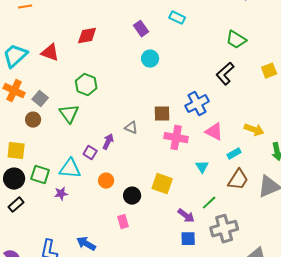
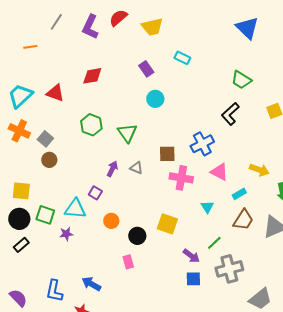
green triangle: (69, 114) -> (127, 133), moved
brown circle: (33, 120) -> (49, 160), moved
purple arrow: (108, 142) -> (112, 169), moved

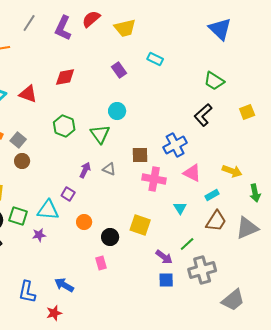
cyan circle: (155, 99) -> (117, 111), moved

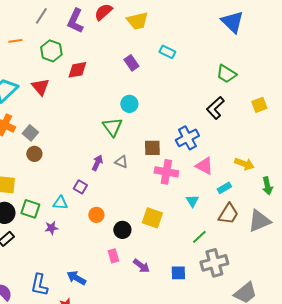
red triangle: (28, 94) -> (40, 87), turned 30
green hexagon: (64, 126) -> (51, 51), moved
cyan triangle: (48, 210) -> (60, 203), size x0.7
purple arrow: (164, 257) -> (141, 266), moved

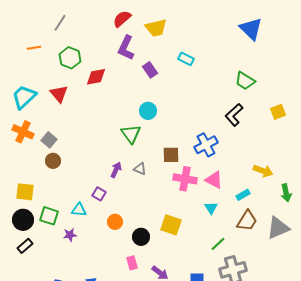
purple L-shape: (75, 21) -> (126, 48), moved
pink triangle: (204, 166) -> (214, 180), moved

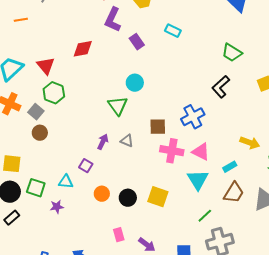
green hexagon: (70, 58) -> (54, 93), moved
cyan triangle: (211, 208) -> (198, 180), size x1.6
black circle: (141, 237) -> (128, 198), moved

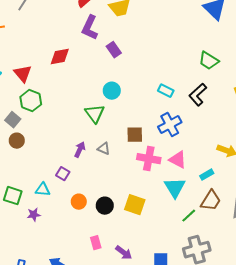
cyan rectangle: (173, 31) -> (166, 91), moved
green line: (205, 216) -> (189, 216), moved

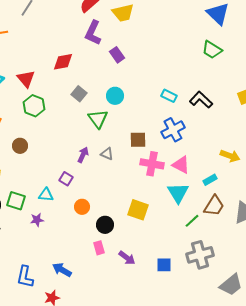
green trapezoid: (209, 61) -> (212, 50), moved
black L-shape: (198, 95) -> (201, 100), turned 85
gray square: (13, 120) -> (79, 94), moved
black circle: (105, 206) -> (105, 225), moved

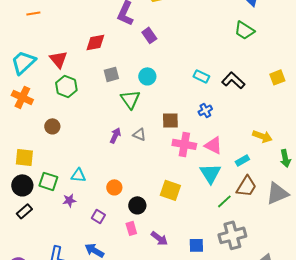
gray square: (79, 94) -> (111, 74), turned 35
blue cross: (173, 130) -> (205, 110), size x0.6
purple square: (66, 179) -> (98, 216), moved

